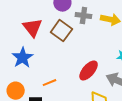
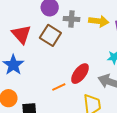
orange line: (50, 83) -> (59, 87), moved

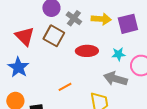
gray cross: (71, 19) -> (74, 18), turned 35
red ellipse: (80, 74) -> (87, 51), moved, turned 55

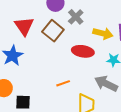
yellow arrow: (101, 19) -> (103, 33), moved
orange line: (65, 87) -> (63, 83), moved

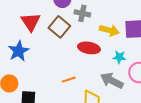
gray cross: (76, 17) -> (82, 13), turned -35

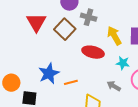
yellow arrow: (109, 30) -> (114, 36), turned -138
blue star: (19, 51) -> (49, 73), moved
gray arrow: (112, 81) -> (114, 86), size x0.6

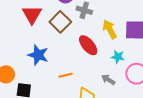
red ellipse: (93, 52) -> (88, 45), turned 35
blue star: (49, 73) -> (38, 55), moved, turned -30

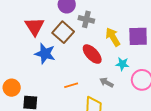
blue star: (38, 55) -> (45, 54), moved
gray arrow: (108, 80) -> (107, 83), moved

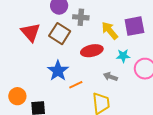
blue star: (45, 54) -> (58, 71), moved, turned 30
red ellipse: (92, 54) -> (92, 51), turned -50

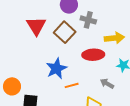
yellow arrow: (110, 31) -> (114, 38), turned 114

